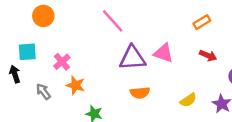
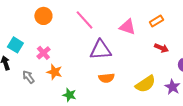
orange circle: (43, 16) -> (43, 16), moved
cyan square: (27, 52) -> (15, 45), turned 35
pink triangle: (163, 53) -> (127, 27), moved
yellow semicircle: (188, 100) -> (145, 84), size x1.5

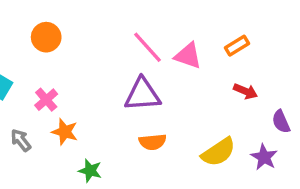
pink line: (84, 20) -> (148, 47), moved

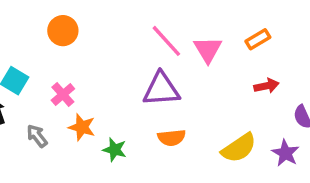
pink triangle: (188, 56) -> (208, 50), turned 40
red arrow: (246, 91) -> (266, 86), turned -35
green star: (90, 171) -> (115, 150), moved

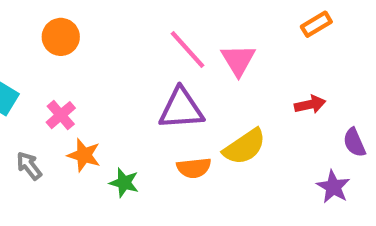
orange rectangle: (258, 39) -> (316, 24), moved
yellow semicircle: (239, 148) -> (245, 147), moved

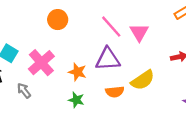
orange circle: (61, 37) -> (58, 20), moved
pink cross: (61, 115) -> (41, 63), size x1.6
orange star: (84, 155) -> (77, 72), moved

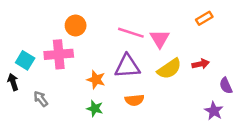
pink line: (111, 27) -> (131, 33), turned -30
pink cross: (41, 63) -> (59, 54), moved, turned 36
yellow semicircle: (143, 80) -> (169, 69), moved

